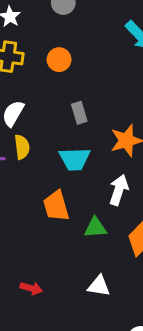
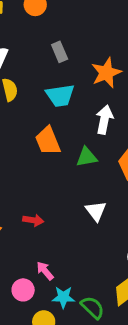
white triangle: (99, 286) -> (96, 211), turned 50

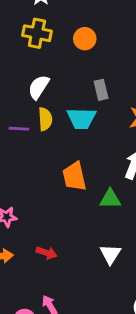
cyan trapezoid: (60, 95) -> (81, 118), moved

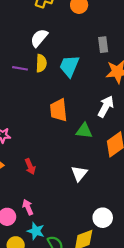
gray rectangle: (101, 90) -> (103, 45), moved
cyan trapezoid: (81, 118) -> (69, 66), turned 105
red arrow: (46, 253) -> (30, 166), turned 42

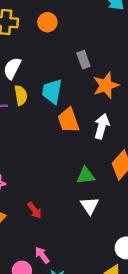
orange trapezoid: (59, 110) -> (68, 120), moved
green triangle: (84, 131) -> (86, 176), moved

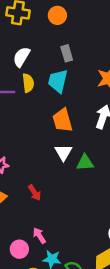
gray rectangle: (83, 60) -> (67, 53), moved
orange trapezoid: (68, 120) -> (63, 120), moved
white triangle: (90, 206) -> (63, 152), moved

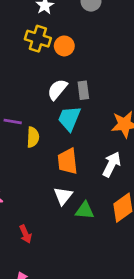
orange circle: (57, 15) -> (64, 46), moved
white semicircle: (21, 57) -> (57, 89), moved
yellow semicircle: (28, 83) -> (33, 137), moved

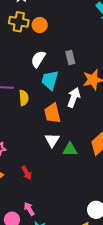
gray rectangle: (83, 90) -> (70, 57), moved
white arrow: (112, 164) -> (74, 97), moved

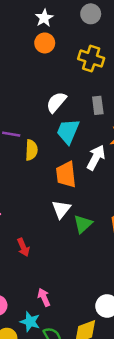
yellow cross: (19, 22) -> (91, 59), moved
orange circle: (40, 25) -> (45, 43), moved
green triangle: (70, 149) -> (83, 224), turned -49
pink arrow: (29, 209) -> (44, 297), moved

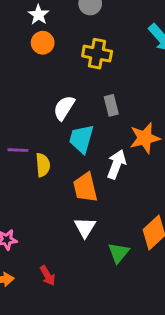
green triangle: (83, 224) -> (119, 253), moved

